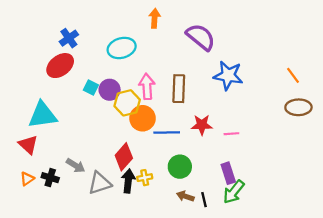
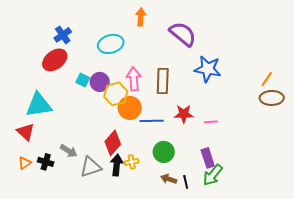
orange line: (293, 75) -> (267, 79), moved, turned 70

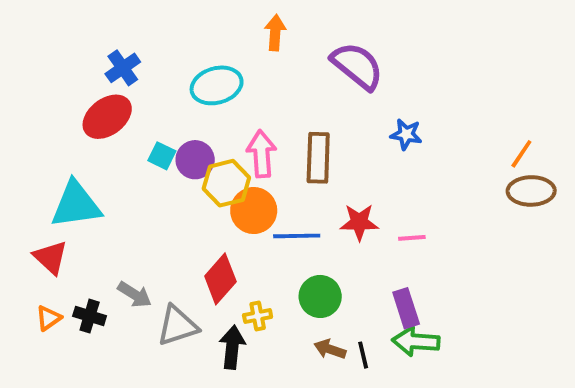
blue star: (208, 69) -> (406, 134), size x0.6
black arrow: (117, 165) -> (232, 347), moved
green arrow: (213, 175) -> (416, 341), turned 55

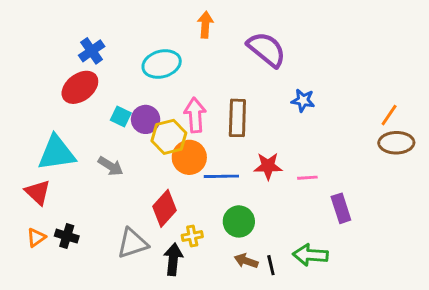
gray arrow: (135, 295) -> (111, 166), moved
purple rectangle: (406, 308) -> (341, 208), moved

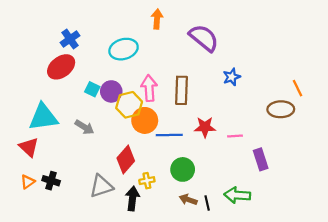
blue star: (303, 100) -> (232, 77), turned -30
orange line: (389, 115) -> (297, 88), turned -60
brown ellipse: (396, 143) -> (281, 109), moved

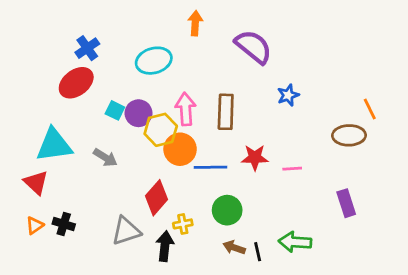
purple rectangle: (261, 159) -> (346, 203), moved

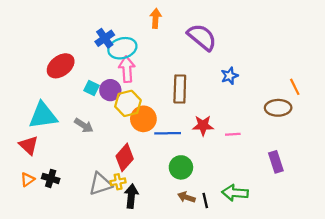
blue cross: (87, 48) -> (105, 38), moved
pink arrow: (186, 109) -> (127, 69), moved
yellow cross: (183, 224) -> (118, 182), moved

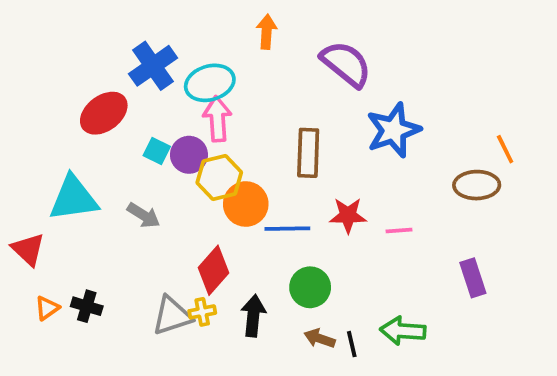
blue cross: (105, 38) -> (153, 66), moved, size x1.4
blue star: (230, 76) -> (393, 130), size x1.8
red triangle: (29, 145) -> (28, 249), moved
black arrow: (131, 196) -> (253, 316), moved

